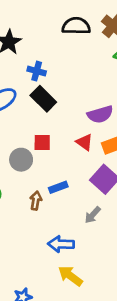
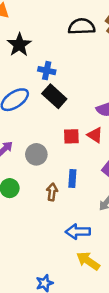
red square: (42, 142) -> (71, 136), moved
blue rectangle: (58, 187) -> (72, 178), turned -63

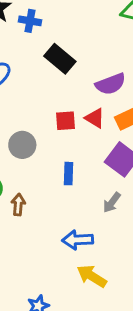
blue cross: (47, 71) -> (30, 21), moved
black rectangle: (54, 96) -> (60, 59), moved
brown arrow: (52, 192) -> (18, 205), moved

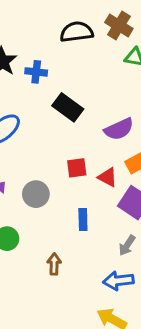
red triangle: (95, 118) -> (108, 177), moved
brown arrow: (18, 205) -> (54, 264), moved
blue arrow: (78, 240) -> (118, 281), moved

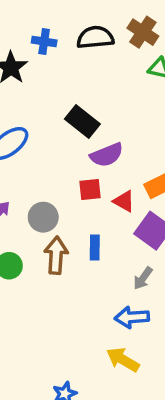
blue cross: (36, 72) -> (44, 41), moved
purple semicircle: (119, 129) -> (107, 155), moved
brown arrow: (54, 264) -> (56, 255), moved, size x1.5

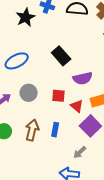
purple semicircle: (107, 155) -> (83, 78), moved
gray circle: (43, 217) -> (29, 93), moved

